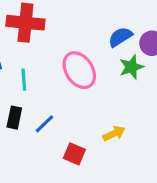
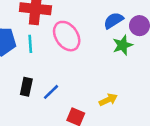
pink ellipse: (79, 70) -> (67, 36), moved
cyan line: (24, 80) -> (30, 44), moved

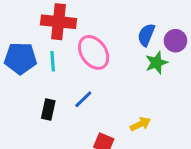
blue semicircle: (113, 20) -> (146, 35), turned -36
blue line: (51, 92) -> (83, 99), moved

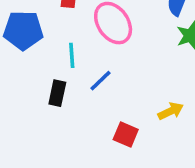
cyan line: (53, 61) -> (72, 55), moved

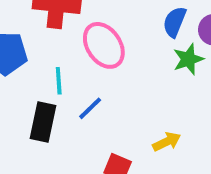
black rectangle: (57, 93) -> (43, 122), size x1.4

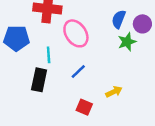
blue line: (90, 108) -> (78, 71), moved

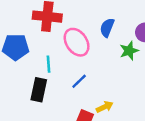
blue semicircle: (119, 19) -> (107, 28), moved
yellow arrow: (114, 92) -> (105, 107), moved

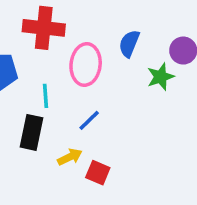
pink ellipse: (77, 42) -> (86, 64), turned 40
yellow arrow: (105, 107) -> (70, 157), moved

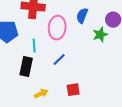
yellow arrow: (70, 157) -> (41, 94), moved
red square: (98, 173) -> (73, 90), moved, turned -32

